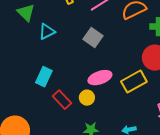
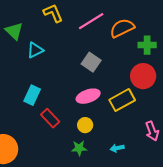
gray square: (93, 38) -> (91, 62), moved
yellow circle: (87, 98) -> (85, 125), moved

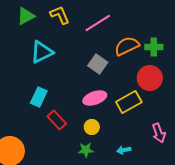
orange semicircle: (122, 28) -> (127, 46), moved
green triangle: (14, 31) -> (26, 16), moved, turned 48
cyan triangle: (35, 50) -> (42, 52), size x1.4

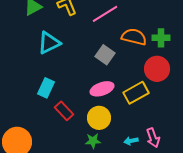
orange semicircle: (127, 46) -> (134, 37), turned 40
yellow circle: (92, 127) -> (99, 118), size x1.5
pink arrow: (159, 133) -> (153, 138), moved

